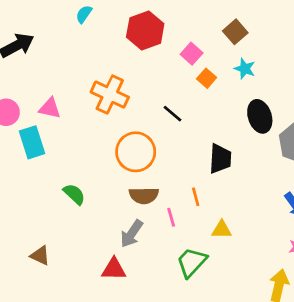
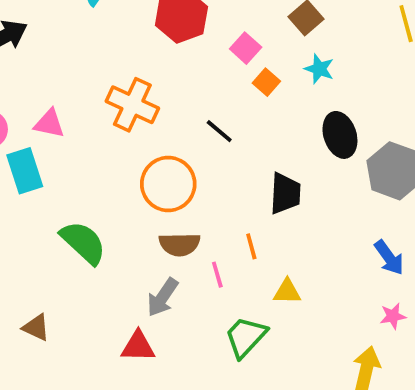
green semicircle: (74, 194) -> (83, 243), size x1.5

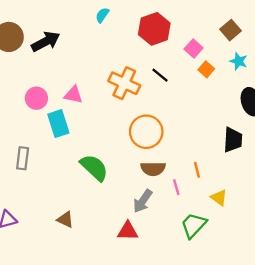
black line: (219, 131) -> (160, 75), moved
black trapezoid: (285, 193) -> (233, 140), moved
yellow triangle: (287, 292) -> (219, 198), turned 36

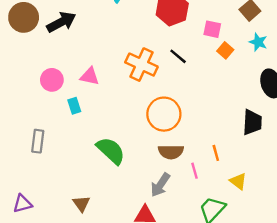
pink square: (194, 49) -> (212, 29), turned -30
cyan rectangle: (58, 124) -> (74, 106), size x0.6
brown triangle: (65, 220) -> (81, 204), turned 30

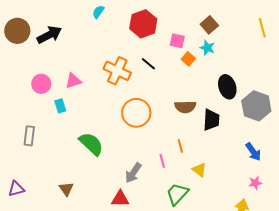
cyan star: (258, 42) -> (207, 48), moved
pink triangle: (90, 76) -> (73, 81), turned -30
brown semicircle: (171, 152) -> (185, 107), moved

